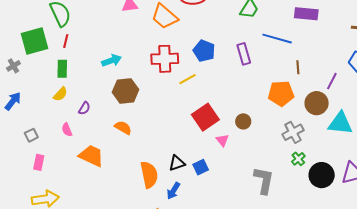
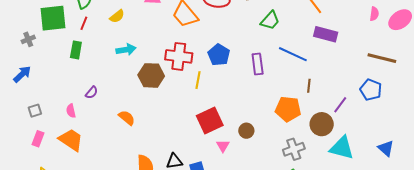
yellow line: (187, 79) -> (198, 80), turned -60
brown hexagon: (125, 91) -> (151, 75), moved
yellow semicircle: (60, 94) -> (117, 16), moved
orange trapezoid: (91, 156) -> (71, 140), moved

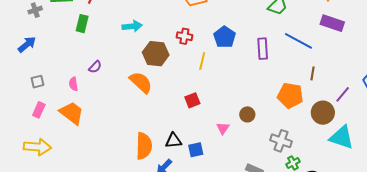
red cross: (179, 56) -> (184, 36), size x0.6
orange semicircle: (127, 118) -> (141, 82), moved, size x1.4
red square: (210, 120) -> (192, 100), moved, size x0.6
gray cross: (294, 149) -> (281, 141), moved, turned 35

